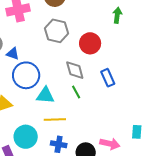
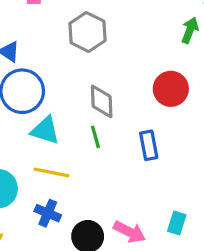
red circle: (90, 43) -> (171, 89), moved
blue rectangle: (108, 78) -> (149, 145), moved

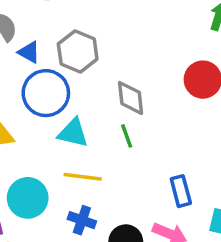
gray hexagon: (87, 32) -> (78, 52), moved
blue rectangle: (149, 145) -> (181, 191), moved

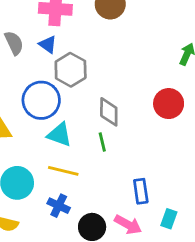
blue triangle: (29, 52) -> (48, 45), moved

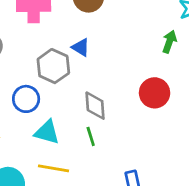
blue triangle: (48, 45) -> (81, 47), moved
blue circle: (41, 100) -> (26, 99), size x0.7

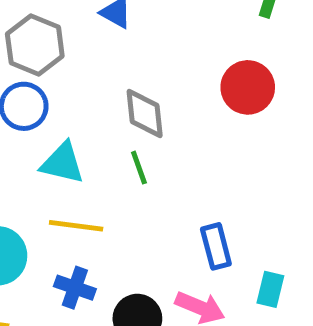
gray hexagon: (53, 66) -> (35, 45), moved

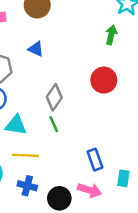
gray diamond: (145, 113) -> (54, 97), turned 45

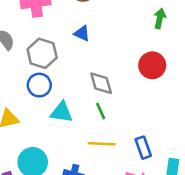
gray diamond: (54, 97) -> (101, 83), turned -50
yellow line: (25, 155) -> (102, 144), moved

